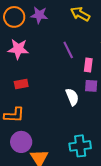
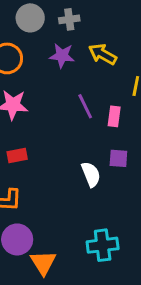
purple star: (39, 15) -> (62, 56), moved
pink rectangle: (88, 65) -> (114, 116), moved

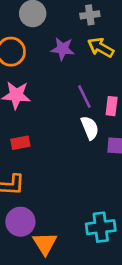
gray cross: (69, 19) -> (90, 15), moved
white semicircle: (91, 174) -> (90, 128), moved

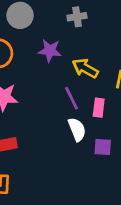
yellow arrow: (101, 48) -> (85, 68), moved

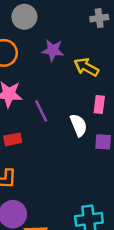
gray cross: (77, 17) -> (99, 18), moved
purple line: (72, 98) -> (41, 111), moved

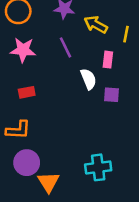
purple line: (41, 111) -> (65, 47), moved

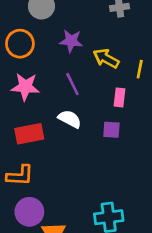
white semicircle: (88, 79) -> (70, 119), moved, turned -40
red rectangle: (27, 92) -> (29, 134), size x1.5
purple square: (112, 95) -> (111, 130), moved

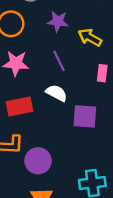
purple square: (111, 130) -> (85, 116), moved, size x1.5
purple circle: (29, 212) -> (38, 161), moved

